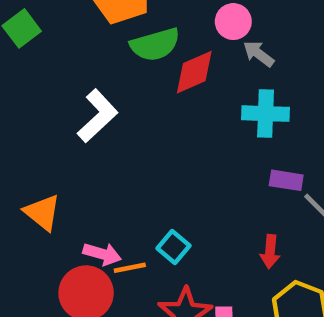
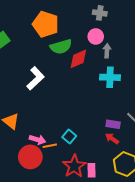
gray arrow: (259, 54) -> (107, 51), turned 56
purple rectangle: (286, 180) -> (113, 124), moved
red arrow: (270, 252) -> (112, 139), turned 120

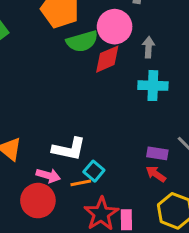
pink circle: (96, 36) -> (115, 27), moved, size x1.5
white L-shape: (35, 78) -> (69, 149), moved, turned 55
orange line: (50, 146) -> (81, 183), moved

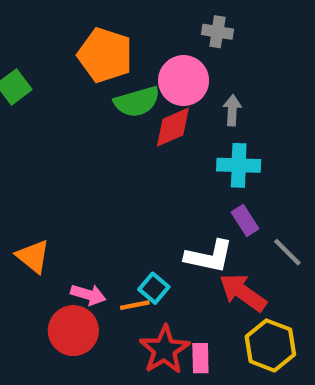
white L-shape: (69, 149) -> (209, 256), moved
purple rectangle: (157, 153) -> (245, 220), moved, turned 48
red arrow: (156, 174) -> (243, 292), size x1.6

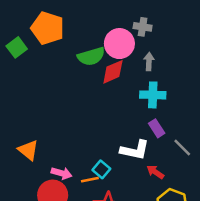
gray cross: (217, 32) -> (143, 27), moved
orange pentagon: (105, 55) -> (48, 28), moved
red arrow: (243, 292) -> (155, 172), size x0.6

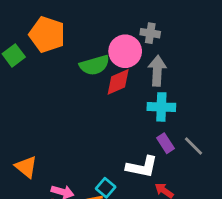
gray arrow: (149, 62) -> (157, 71), size x1.5
gray line: (182, 148) -> (193, 146), moved

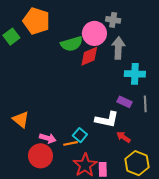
cyan cross: (161, 107) -> (135, 74), moved
purple rectangle: (166, 143) -> (125, 102), turned -32
gray line: (193, 146) -> (145, 104), turned 42

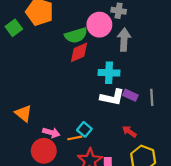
red diamond: (89, 56) -> (79, 52), moved
cyan cross: (135, 74) -> (109, 73), moved
white L-shape: (107, 120) -> (112, 97), moved

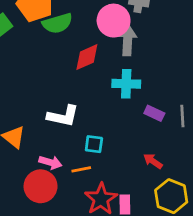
green semicircle: (76, 35) -> (57, 23), moved
gray arrow: (124, 40) -> (128, 40), moved
white L-shape: (112, 97) -> (63, 116), moved
cyan square: (84, 129) -> (94, 144), moved, turned -32

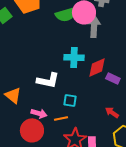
green semicircle: (57, 23) -> (66, 14), moved
red diamond: (87, 57) -> (97, 67), moved
cyan cross: (126, 84) -> (74, 57), moved

